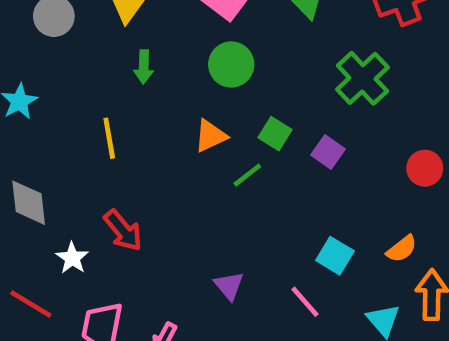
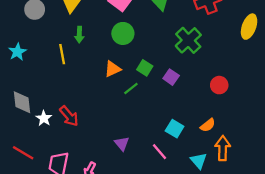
yellow line: (109, 138) -> (62, 54), moved
white star: (72, 258) -> (44, 118), moved

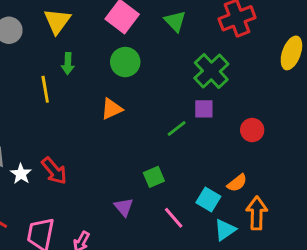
green square: (145, 68) -> (154, 177), moved, turned 35
purple square: (171, 77) -> (204, 109), moved, turned -35
green line: (131, 89) -> (177, 128), moved
cyan square: (175, 129) -> (208, 200), moved
cyan triangle: (199, 161) -> (225, 230), turned 36

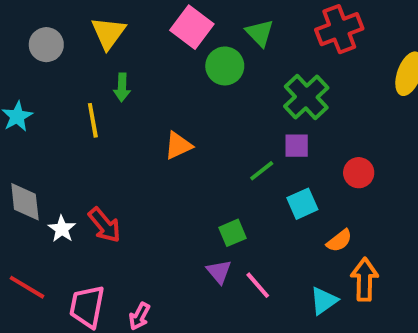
green circle: (125, 62) -> (225, 66), moved
cyan square: (208, 200) -> (302, 204), moved, turned 35
purple triangle: (124, 207) -> (219, 272), moved

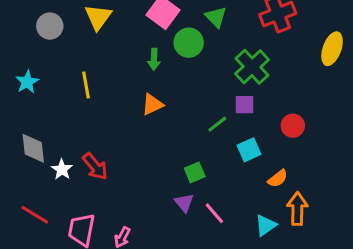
green arrow: (122, 87) -> (154, 59), moved

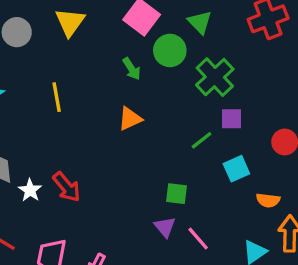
green arrow: (154, 59) -> (132, 69), turned -35
green cross: (252, 67) -> (215, 77), moved
green square: (195, 172) -> (176, 194), turned 30
orange semicircle: (278, 179) -> (268, 200), turned 45

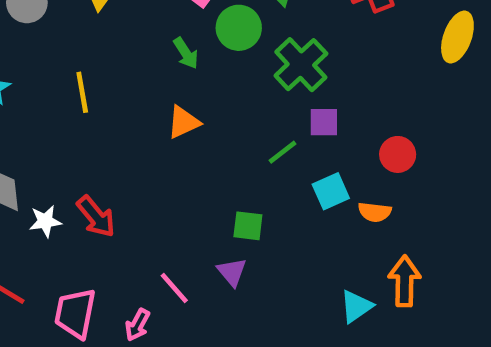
white star: (30, 190) -> (45, 221), turned 30
orange semicircle: (268, 200) -> (375, 212), moved
pink line: (198, 239) -> (174, 288), moved

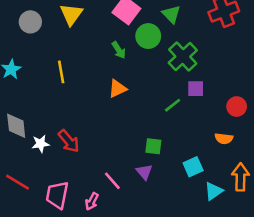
cyan square: (331, 191) -> (193, 167), moved

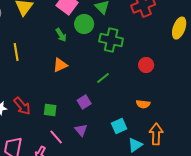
green cross: (183, 57) -> (111, 40), turned -35
purple square: (196, 89) -> (84, 102), moved, turned -32
red circle: (237, 107) -> (146, 65), moved
green square: (153, 146) -> (50, 110), moved

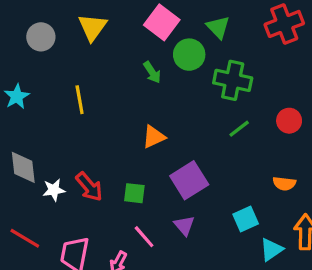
orange triangle: (60, 65) -> (154, 137), moved
green line: (103, 78) -> (239, 129), moved
purple square: (84, 102) -> (189, 180), size x1.6

